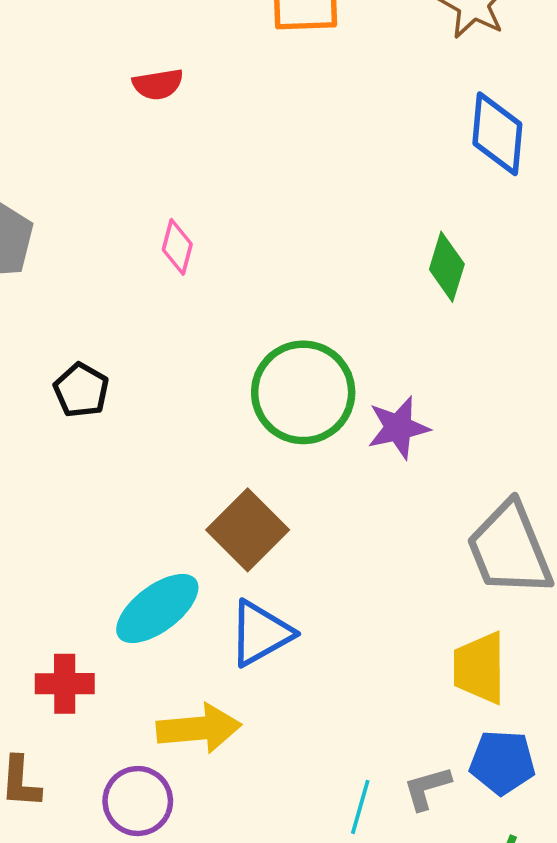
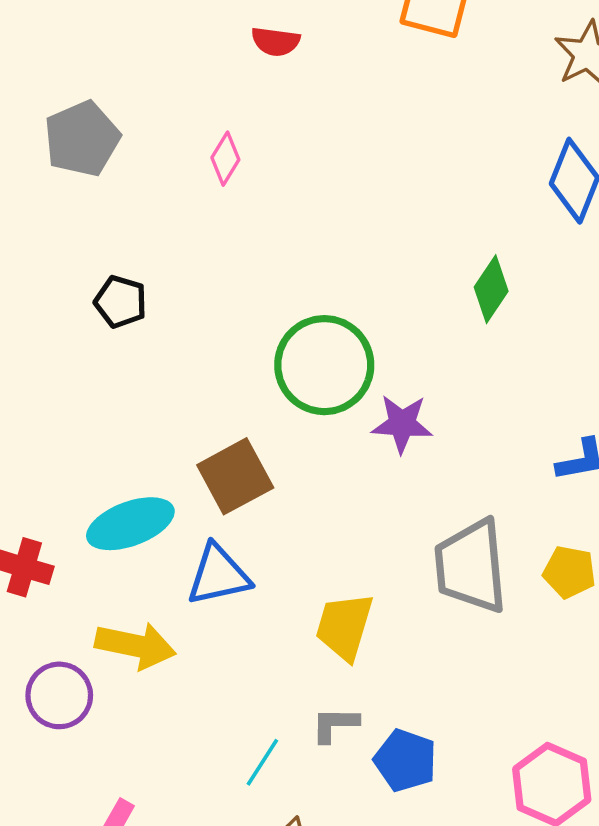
pink diamond: (177, 247) -> (225, 159), moved
black pentagon: (81, 390) -> (121, 302), turned -30
yellow trapezoid: (479, 668) -> (344, 627), moved
gray L-shape: (427, 788) -> (335, 724), moved

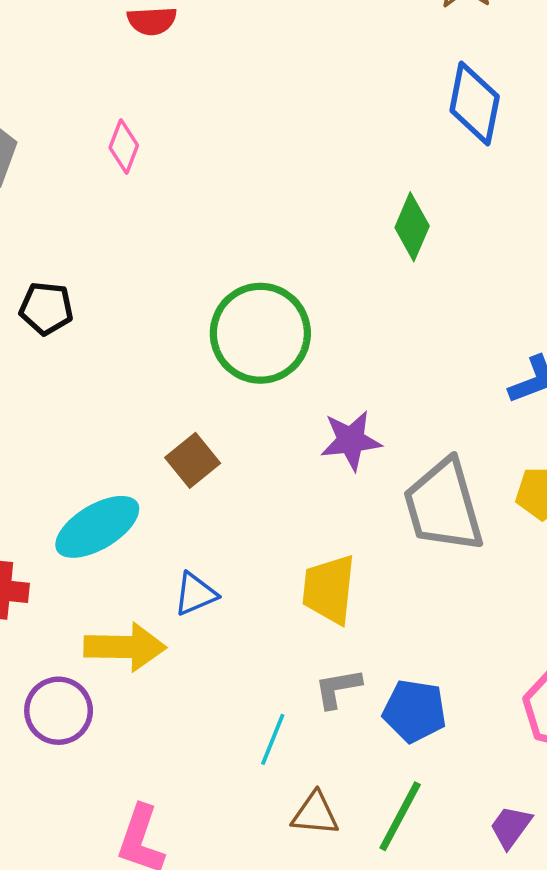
purple star: (402, 424) -> (351, 440), moved
brown square: (235, 476) -> (193, 460), size x0.7
blue triangle: (218, 575) -> (195, 594), moved, size x0.7

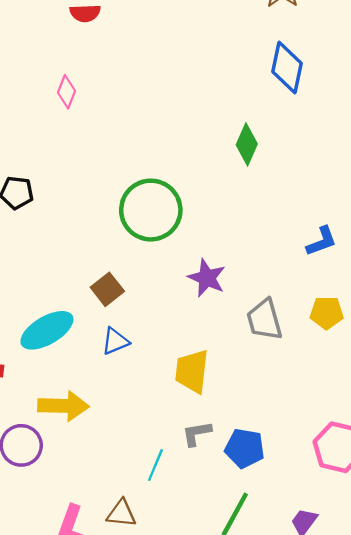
purple star: (351, 440) -> (207, 278), turned 30
gray trapezoid: (443, 506) -> (264, 320), size x0.7
blue triangle: (195, 594) -> (115, 341), moved
brown triangle: (315, 814) -> (121, 513), moved

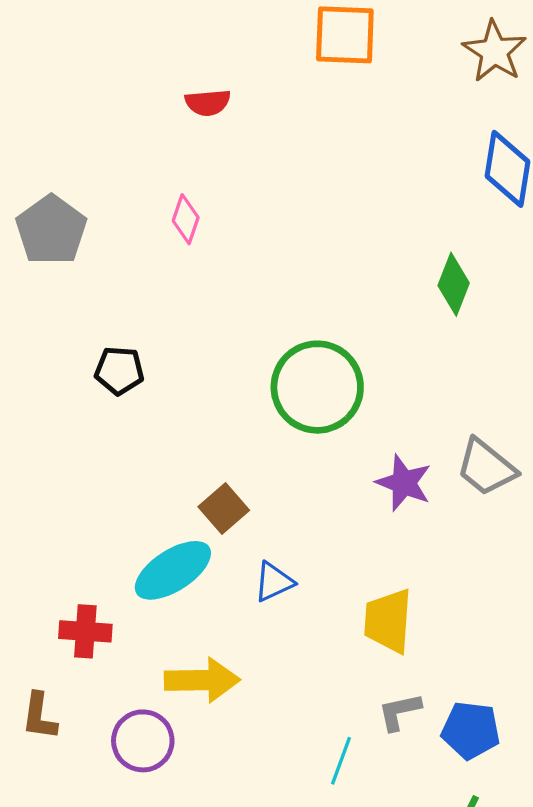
brown square: (107, 289) -> (224, 509), moved
gray trapezoid: (264, 320) -> (486, 467), moved, turned -33

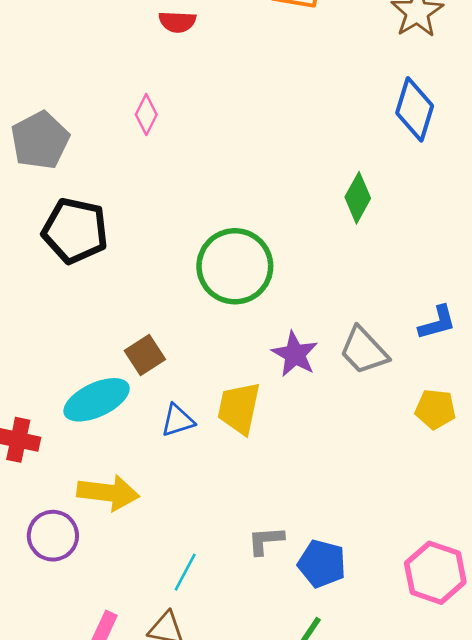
gray pentagon: (51, 230) -> (40, 140), moved
black pentagon: (119, 371) -> (75, 231), size x1.6
yellow trapezoid: (388, 621) -> (239, 408), moved
cyan line: (341, 761) -> (185, 572), moved

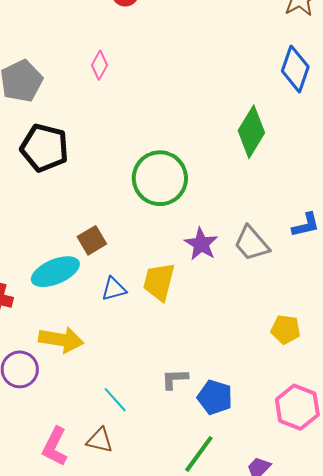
green diamond: (358, 198) -> (251, 132), size x1.4
yellow pentagon: (435, 409) -> (286, 329), moved
cyan line: (185, 572) -> (115, 400), turned -72

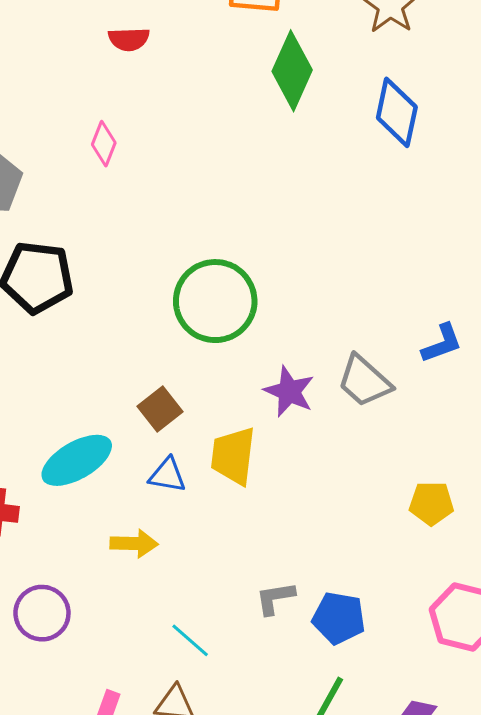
green diamond: (251, 132) -> (292, 71), moved
brown square: (92, 240) -> (160, 409), moved
blue triangle: (114, 289) -> (167, 475), turned 32
yellow arrow: (61, 340) -> (134, 544), moved, size x0.7

